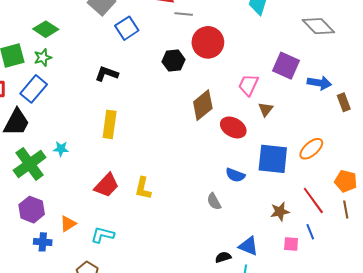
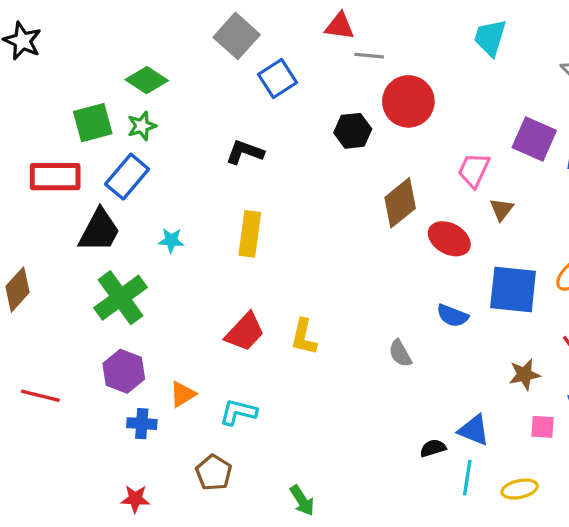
cyan star: (61, 149) -> (171, 240), moved
gray semicircle: (214, 201) -> (400, 353), moved

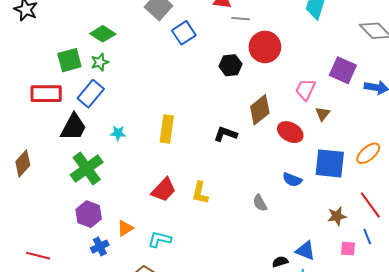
black L-shape: (245, 152) -> (225, 134), moved
red line: (40, 396) -> (38, 256), moved
blue cross: (142, 424) -> (100, 247), turned -30

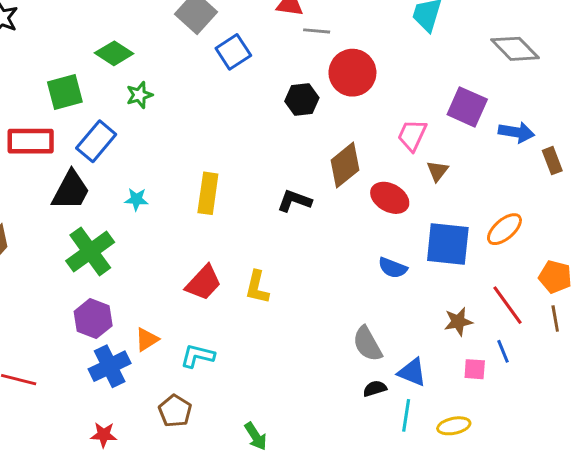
green star: (100, 62) -> (139, 95), moved
gray semicircle: (260, 203) -> (367, 344), moved, size x1.4
blue cross: (100, 247) -> (110, 366), size x1.5

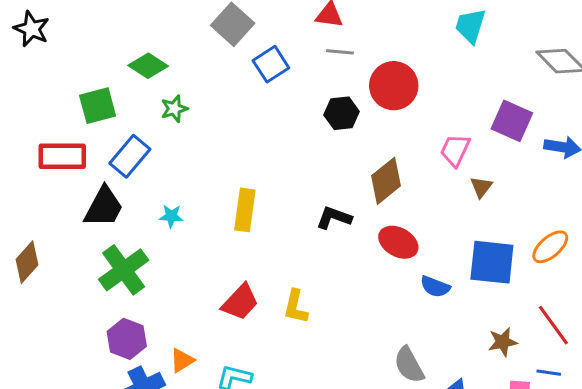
gray line: (317, 31) -> (340, 52), moved
red ellipse: (390, 198) -> (398, 242), moved
blue line: (503, 351) -> (549, 373), turned -60

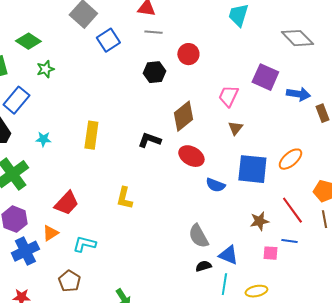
red circle: (394, 86) -> (188, 54), size x0.7
brown triangle: (481, 187) -> (235, 128), moved
red trapezoid: (240, 302) -> (66, 203), moved

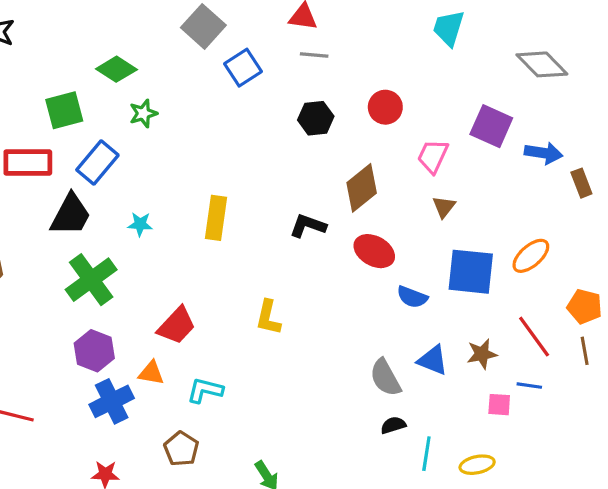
red circle: (188, 54) -> (385, 107), moved
orange triangle: (50, 233) -> (151, 373), turned 42
blue triangle: (228, 255) -> (433, 360), moved

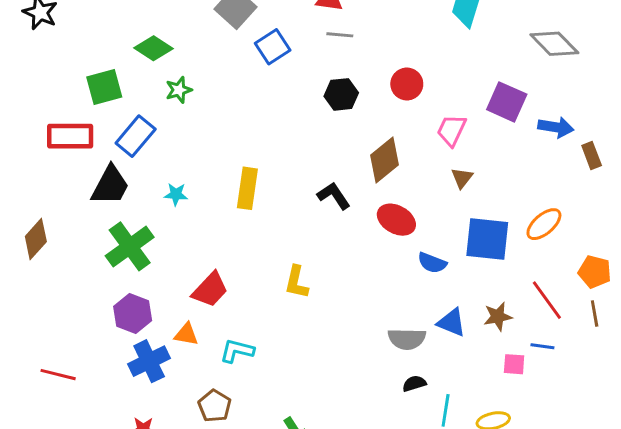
black L-shape: (308, 226) -> (334, 196), turned 36
gray semicircle: (385, 378) -> (407, 339), turned -60

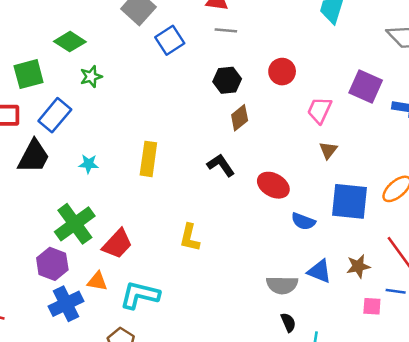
brown diamond: (384, 160) -> (240, 118), moved, size x0.7
green cross: (130, 246) -> (75, 224), moved
cyan L-shape: (237, 351) -> (140, 295), size x1.4
black semicircle: (414, 384) -> (288, 322), turned 84

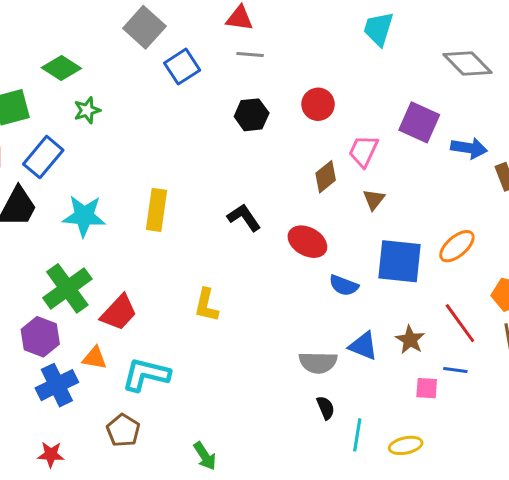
brown diamond: (240, 118) -> (326, 177), moved
cyan star: (89, 164) -> (84, 216), size x1.8
brown star: (358, 266) -> (410, 340), turned -30

